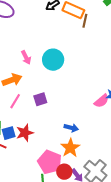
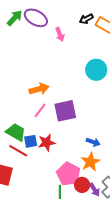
pink arrow: (26, 57) -> (60, 34), moved
cyan circle: (53, 60) -> (96, 70), moved
purple square: (40, 99) -> (65, 111), size x1.6

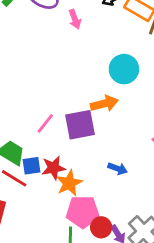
orange arrow: (39, 89) -> (104, 104), moved
orange star: (90, 162) -> (69, 183), moved
pink pentagon: (68, 174) -> (83, 212), turned -30

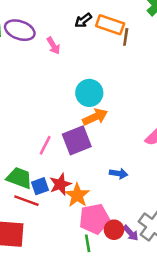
cyan circle: (124, 69) -> (89, 93), moved

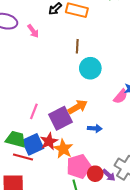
brown line: (126, 37) -> (77, 46), moved
cyan circle: (89, 93) -> (90, 68), moved
orange arrow: (95, 117) -> (78, 107), moved
purple square: (77, 140) -> (60, 118), moved
blue square: (40, 186) -> (33, 144), size x1.5

